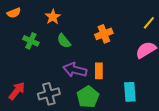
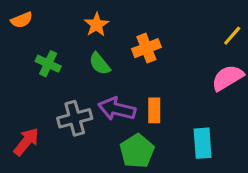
orange star: (53, 17) -> (97, 25), moved
orange cross: (104, 34) -> (146, 48), moved
gray cross: (49, 94) -> (75, 118), moved

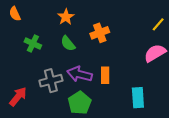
orange semicircle: (22, 20) -> (15, 14), turned 88
green pentagon: (137, 151) -> (80, 103), moved

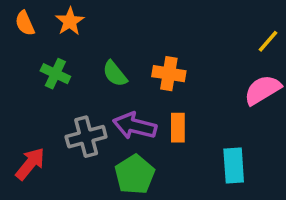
orange star: (66, 17) -> (70, 21), moved
orange cross: (100, 33) -> (169, 74), moved, turned 30

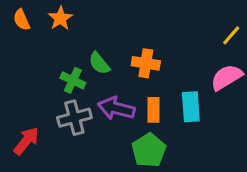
green cross: (55, 74) -> (73, 80), moved
cyan rectangle: (234, 165) -> (191, 107), moved
green pentagon: (135, 174) -> (149, 150), moved

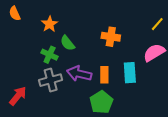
orange star: (60, 18) -> (50, 24), moved
orange cross: (146, 63) -> (111, 37), moved

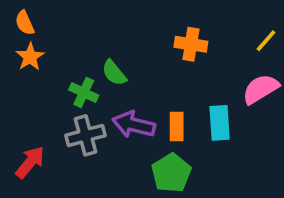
orange star: (50, 24) -> (30, 57), moved
orange cross: (111, 37) -> (191, 44), moved

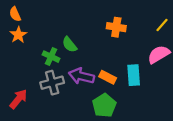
orange rectangle: (177, 126) -> (108, 77), turned -63

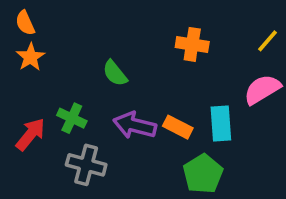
green cross: (51, 57) -> (72, 118), moved
gray cross: (52, 83) -> (86, 165), moved, turned 30
red arrow: (18, 99) -> (31, 134), moved
green pentagon: (104, 105) -> (203, 174), moved

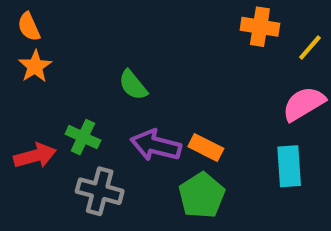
orange cross: (192, 44) -> (260, 27), moved
cyan rectangle: (221, 124) -> (289, 166), moved
red arrow: (31, 134) -> (35, 156), turned 36
green pentagon: (203, 174) -> (202, 195), moved

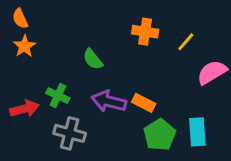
orange cross: (260, 27) -> (145, 32), moved
yellow line: (310, 48) -> (186, 42), moved
cyan rectangle: (289, 166) -> (197, 132), moved
green pentagon: (202, 195) -> (160, 135), moved

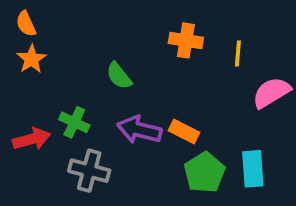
yellow line: (186, 42) -> (238, 53), turned -36

